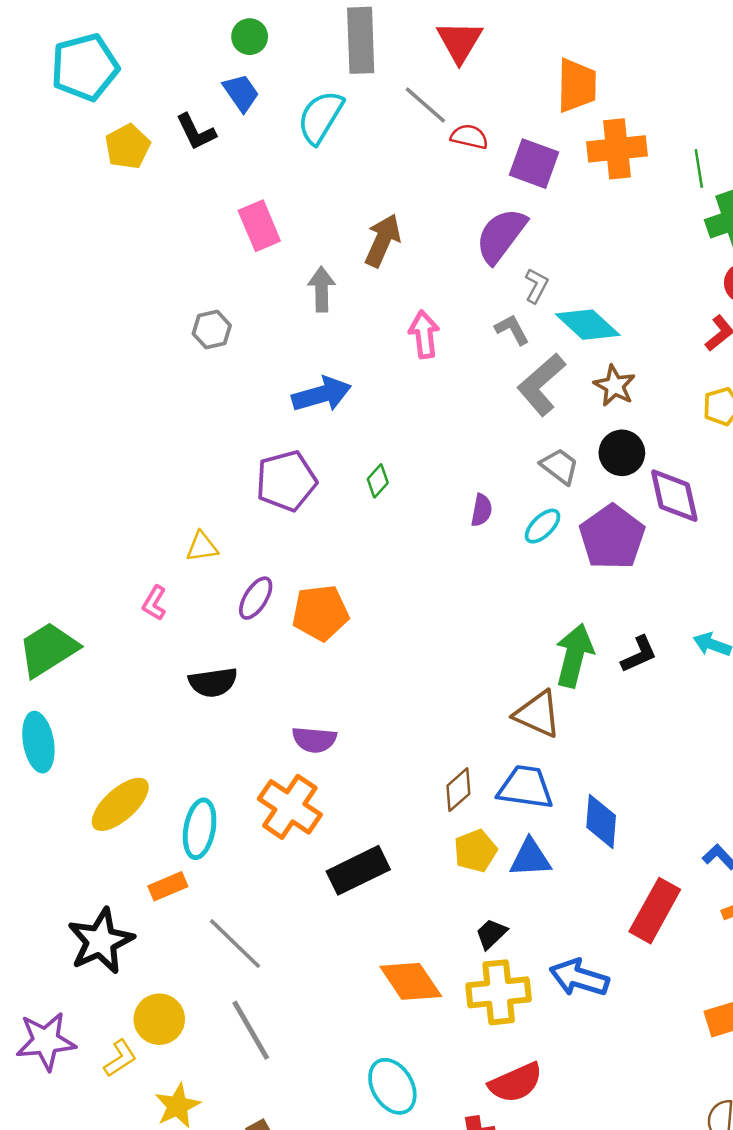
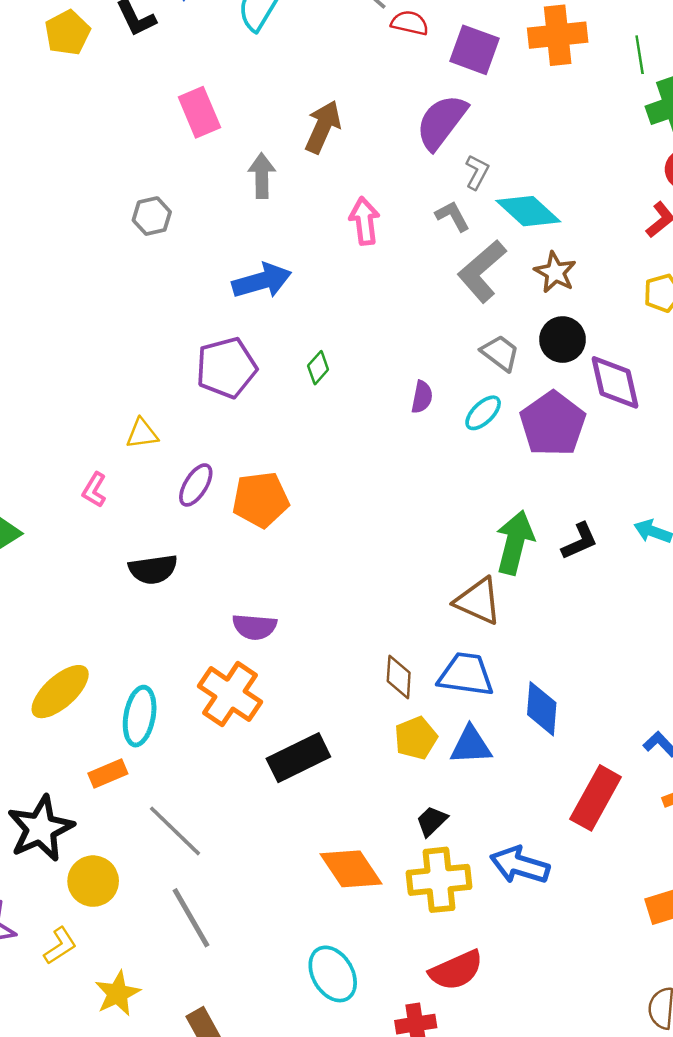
brown diamond: (458, 790) -> (399, 677), turned -45
yellow circle: (159, 1019) -> (93, 881), moved

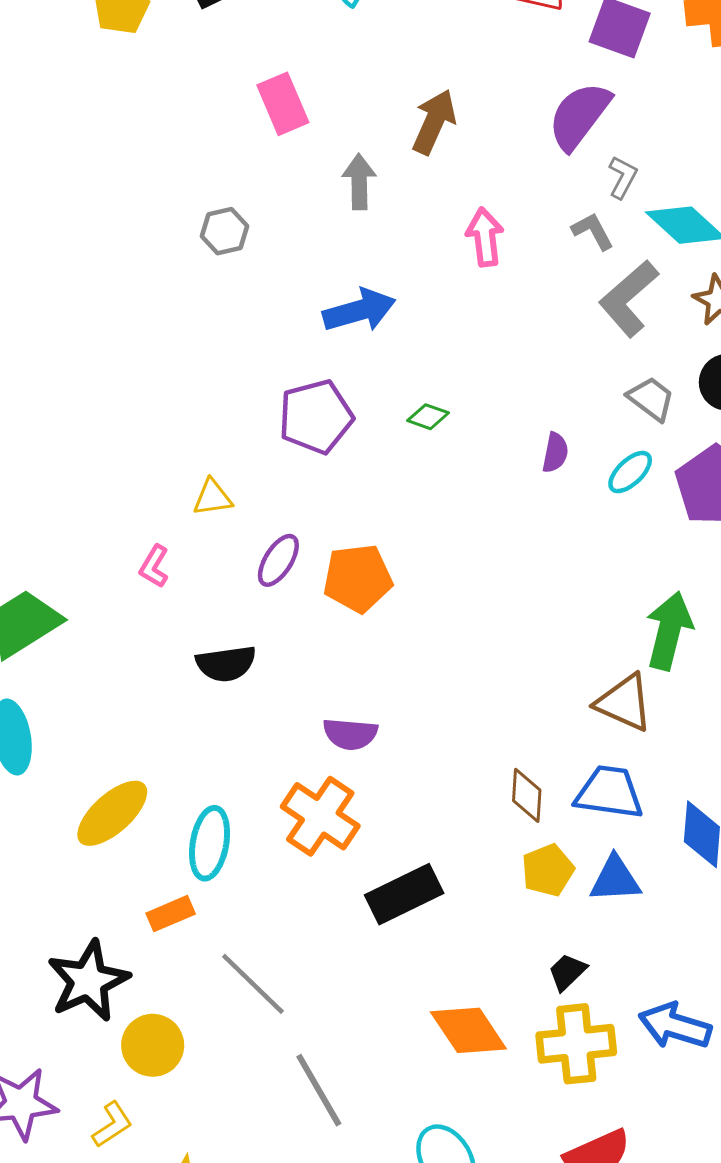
green diamond: (318, 368) -> (428, 417), turned 68
gray line: (191, 918) -> (319, 1090), moved

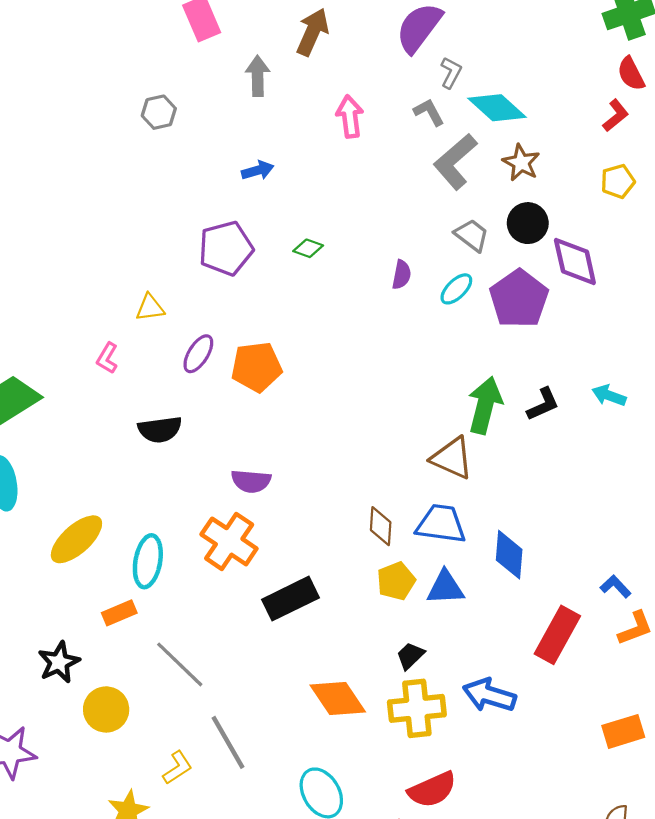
blue arrow: (359, 310) -> (258, 170), size x0.6
black star: (88, 981) -> (59, 662), size x0.7
yellow L-shape: (112, 1125) -> (177, 768), moved

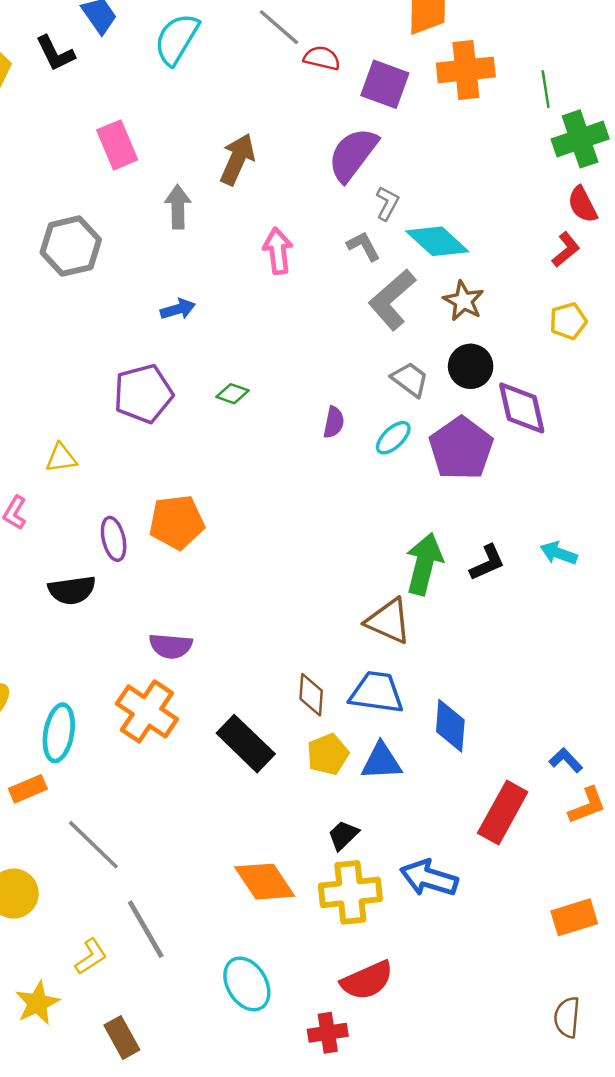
gray hexagon: (159, 112) -> (71, 246), size x1.6
purple ellipse: (198, 354) -> (114, 539), moved, turned -45
black rectangle: (291, 599) -> (246, 744), moved, turned 70

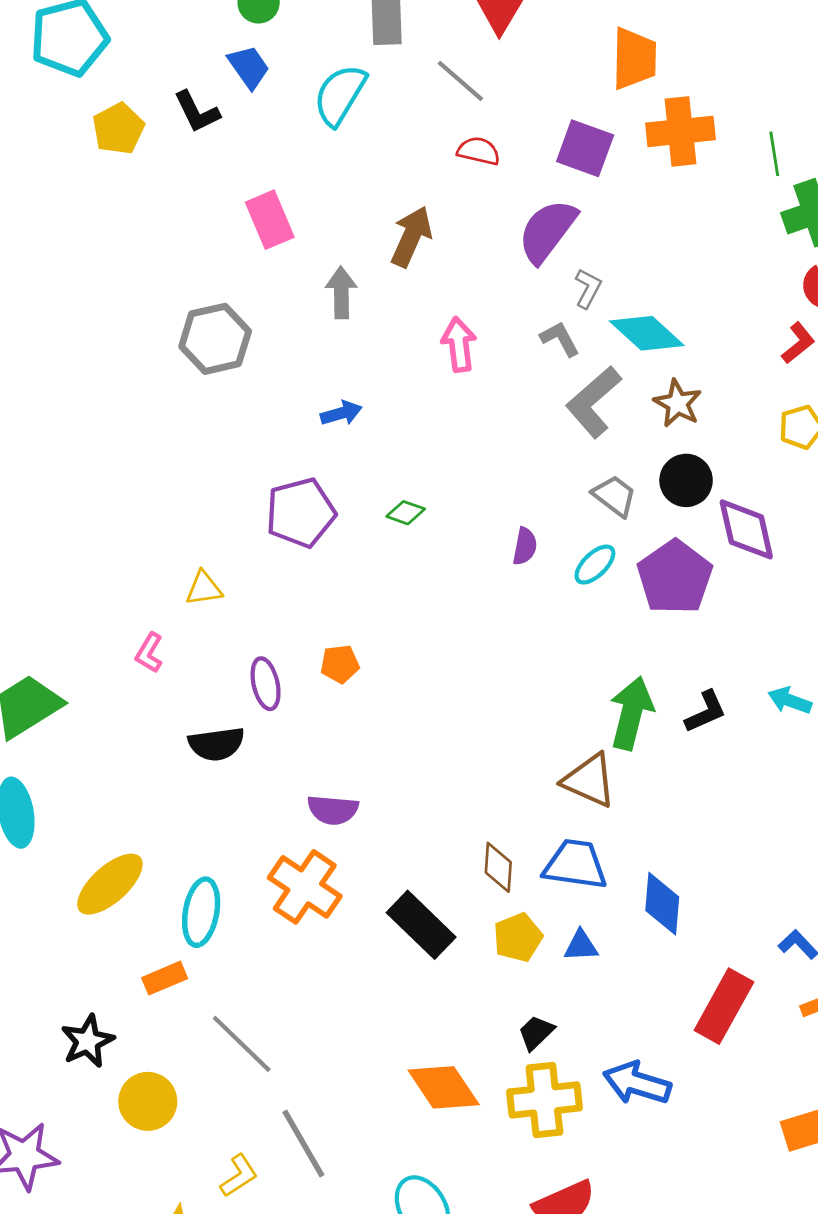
red semicircle: (322, 58) -> (479, 151), moved
orange pentagon: (177, 522) -> (340, 664), size x0.6
blue triangle: (381, 761) -> (581, 946), size x0.7

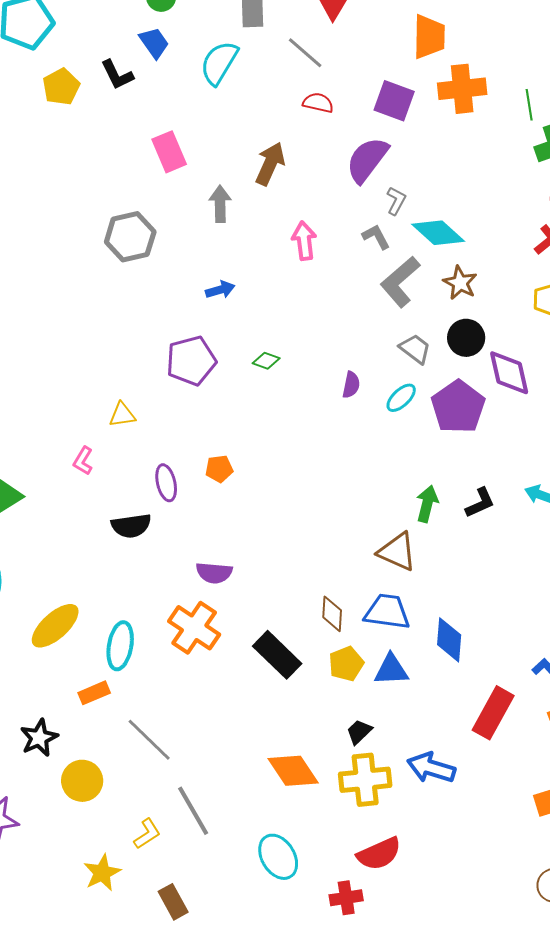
green arrow: (631, 713) -> (427, 504), size x0.7
blue triangle: (581, 946) -> (391, 670), size x1.4

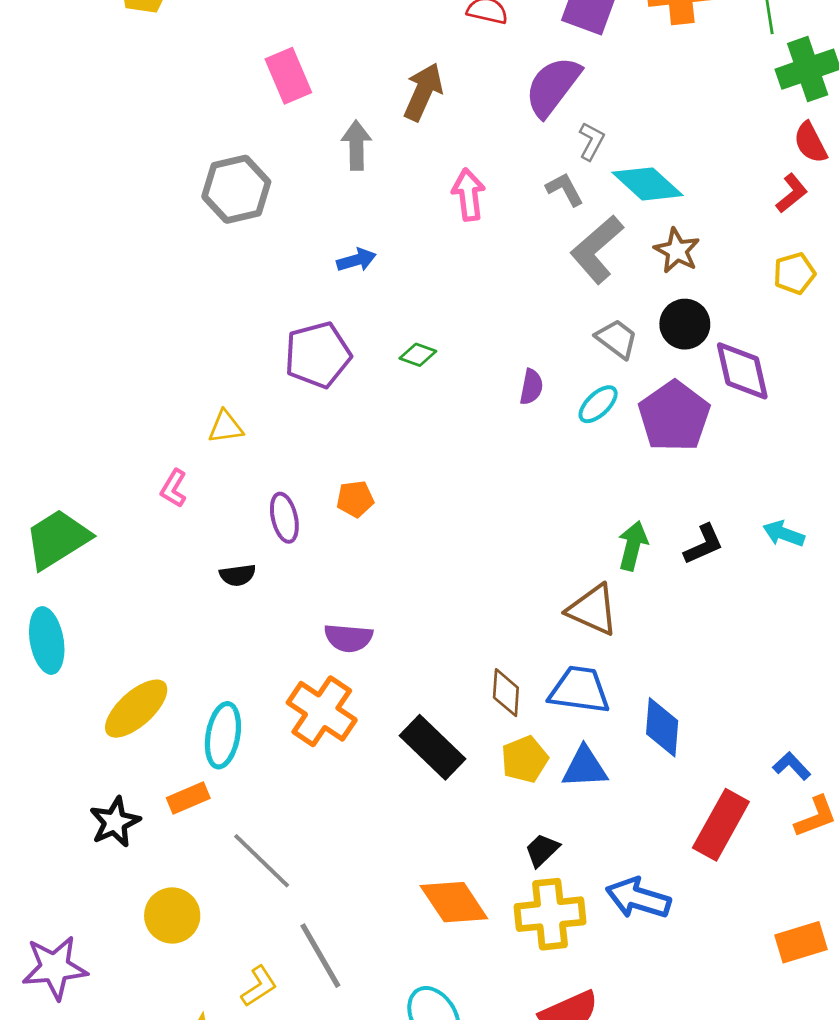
black semicircle: (131, 526) -> (238, 575), size x0.7
black star: (39, 738) -> (115, 822), moved

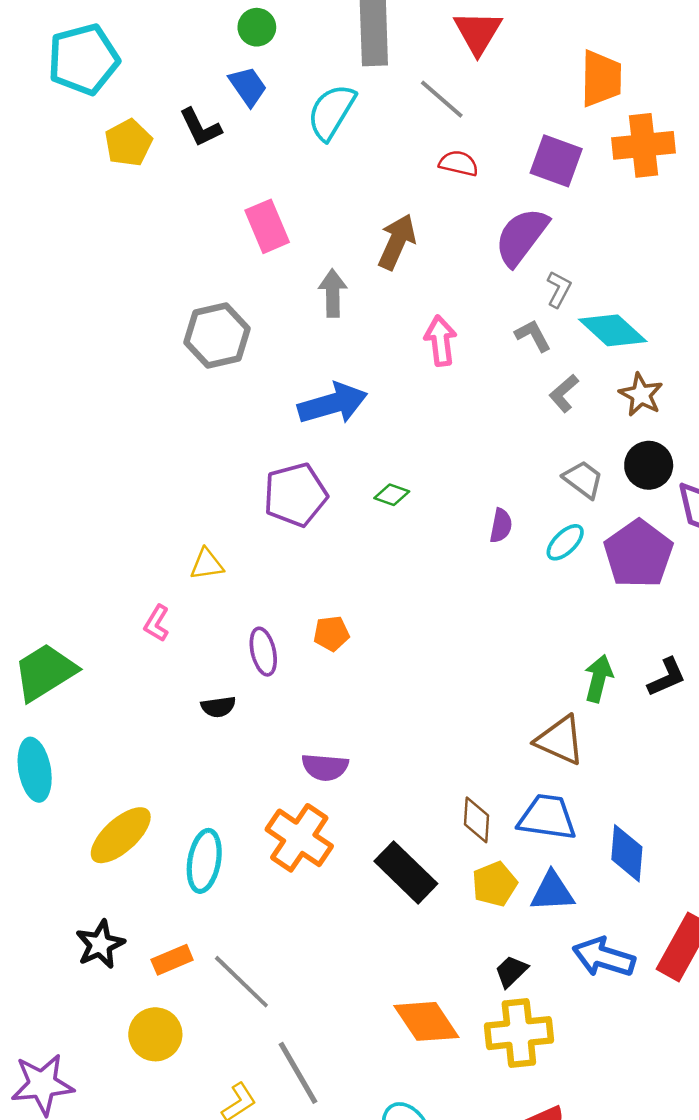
gray L-shape: (597, 249) -> (564, 393), size x0.6
blue arrow: (356, 260) -> (333, 404), size x1.8
orange rectangle: (188, 798) -> (172, 960), moved
blue arrow: (638, 898) -> (604, 957), moved

